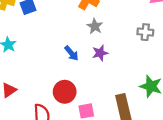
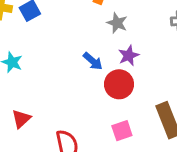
red circle: (65, 92) -> (119, 84), moved

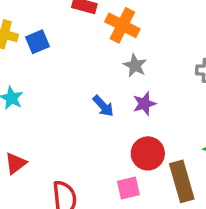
red circle: (119, 84) -> (148, 153), moved

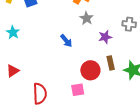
purple star: (144, 104) -> (105, 37), moved
brown rectangle: (182, 181) -> (111, 63), moved, size x0.6

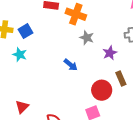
cyan star: (13, 32) -> (20, 55), moved

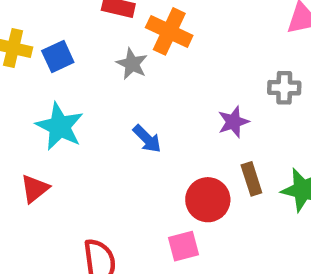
gray star: (87, 38) -> (132, 64), moved
cyan star: (20, 55) -> (60, 126), moved, size x1.5
red triangle: (22, 107) -> (35, 189), moved

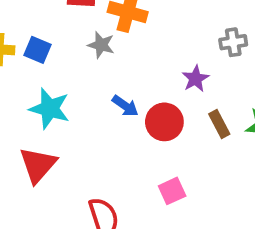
blue square: (58, 56) -> (37, 50), turned -32
red triangle: (35, 189) -> (38, 165), size x1.5
red circle: (208, 200) -> (164, 122), moved

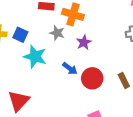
purple star: (195, 79) -> (84, 42), moved
cyan star: (50, 109) -> (35, 57), moved

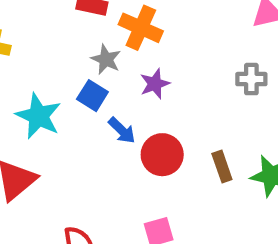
blue square: (20, 35) -> (92, 96), moved
cyan star: (35, 57) -> (38, 116), moved

